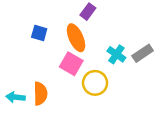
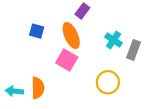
gray rectangle: (143, 53) -> (133, 50), turned -36
cyan cross: (116, 54) -> (113, 40), moved
yellow circle: (95, 83) -> (108, 82), moved

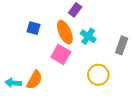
cyan cross: (113, 40) -> (88, 36), moved
orange semicircle: (38, 88) -> (34, 80), turned 30

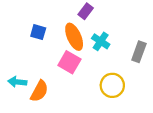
cyan arrow: (13, 83) -> (17, 82), moved

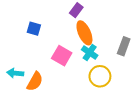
orange ellipse: (74, 37) -> (84, 33), moved
cyan cross: (101, 41) -> (90, 52), moved

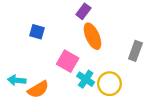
cyan cross: (90, 52) -> (86, 79), moved
orange semicircle: (35, 81) -> (38, 89), turned 30

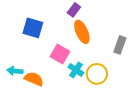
blue square: (37, 32) -> (33, 28), size x1.5
orange semicircle: (38, 89) -> (34, 79), turned -126

